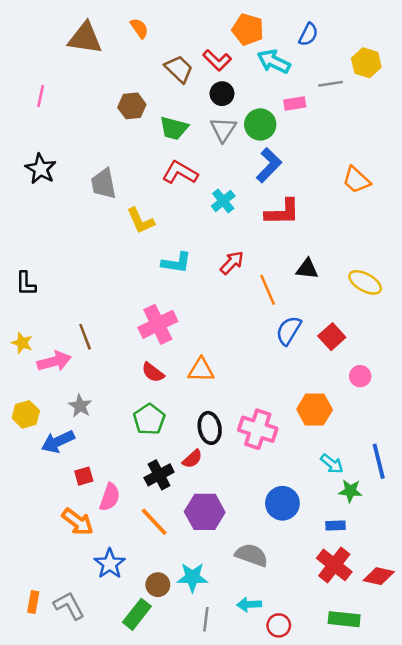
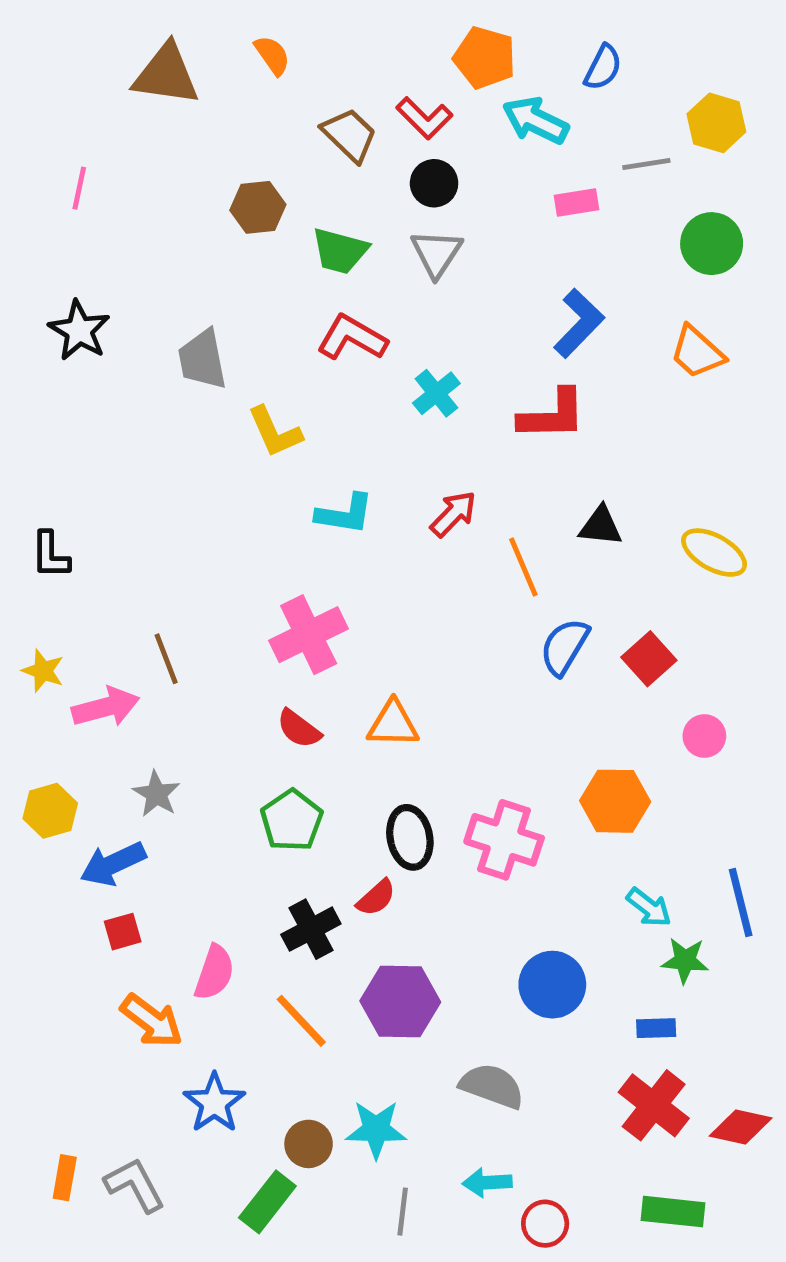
green circle: (260, 124) -> (712, 244), moved
blue L-shape: (269, 165) -> (579, 323), moved
red square: (84, 476) -> (123, 932), moved

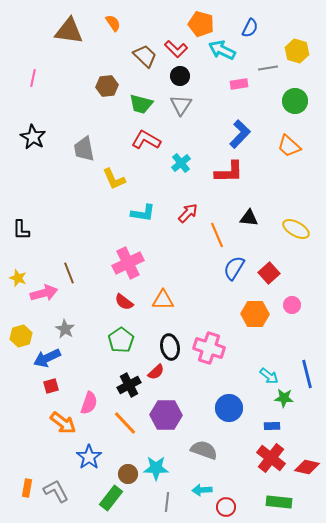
orange hexagon: (615, 801) -> (255, 314), moved

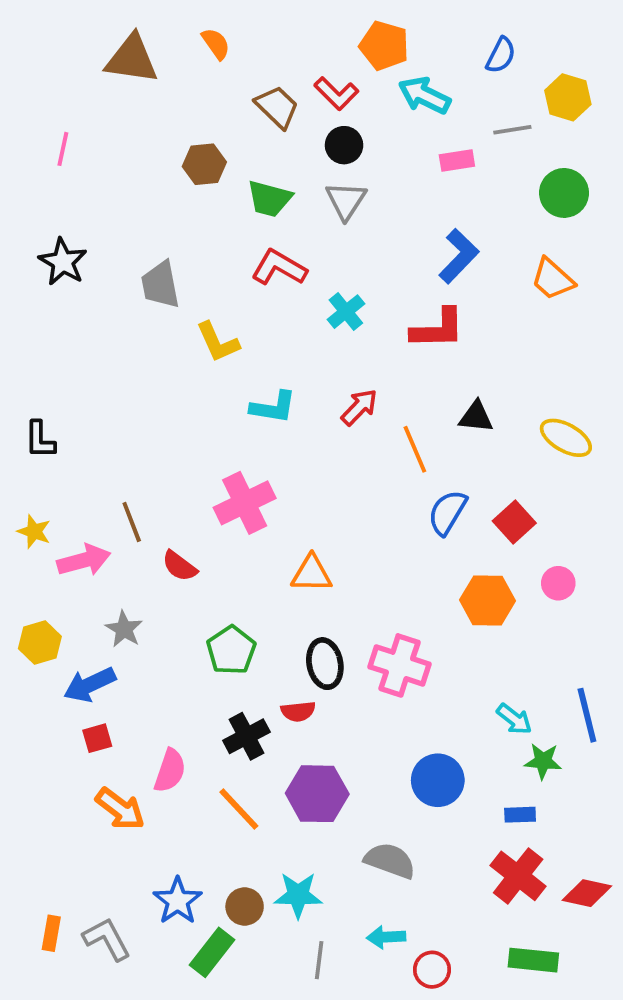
blue semicircle: (250, 28) -> (501, 55), moved
red semicircle: (124, 302) -> (180, 566), moved
red semicircle: (156, 372) -> (298, 711), turned 36
blue star: (89, 457) -> (178, 901), moved

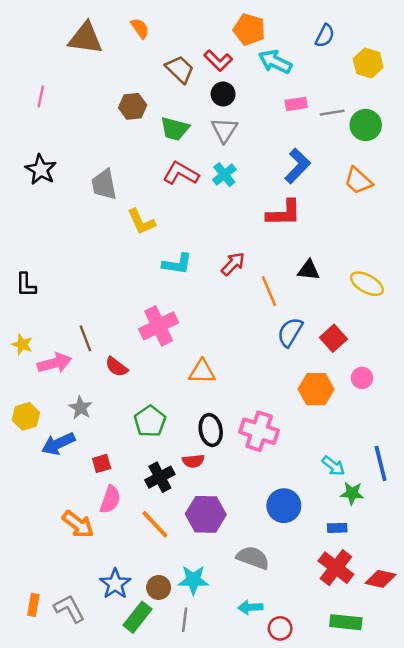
gray line: (512, 130) -> (332, 113), moved
cyan cross: (346, 312) -> (224, 175), moved
red square: (97, 738) -> (102, 463), moved
gray line: (319, 960) -> (185, 620), moved

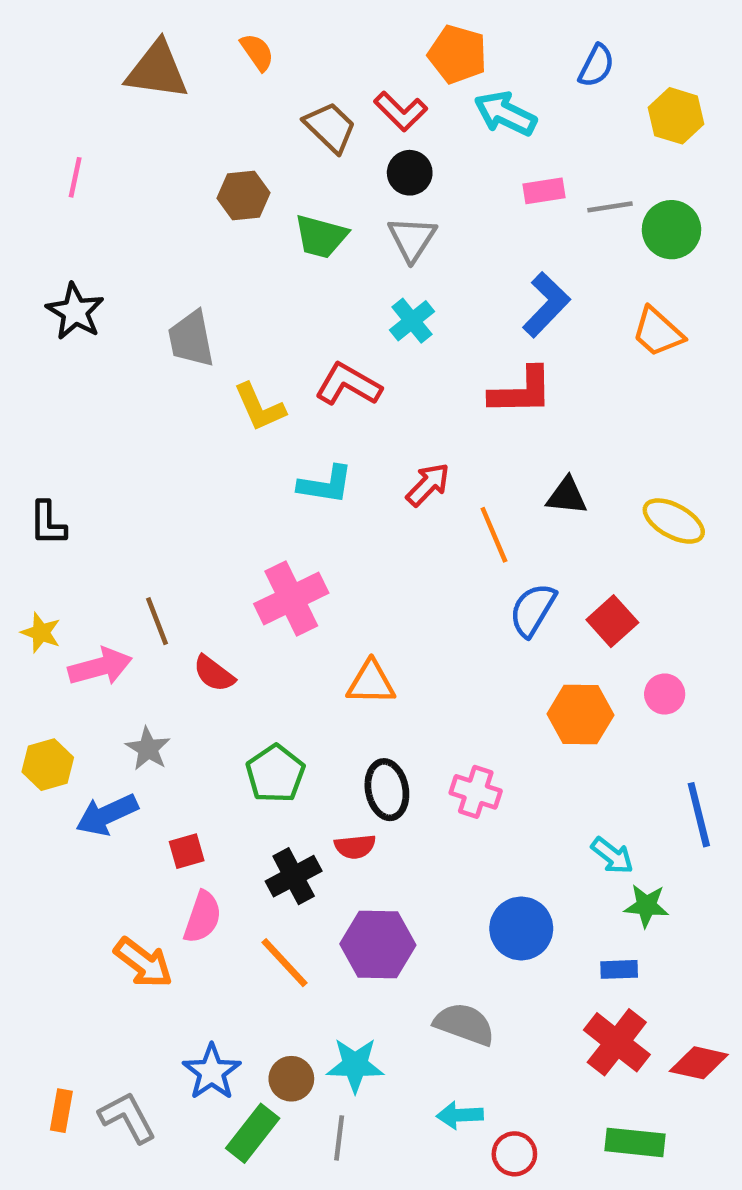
red L-shape: (181, 173) -> (348, 384), moved
pink cross: (259, 431) -> (476, 792), size x0.7
blue line: (381, 463) -> (699, 815), moved

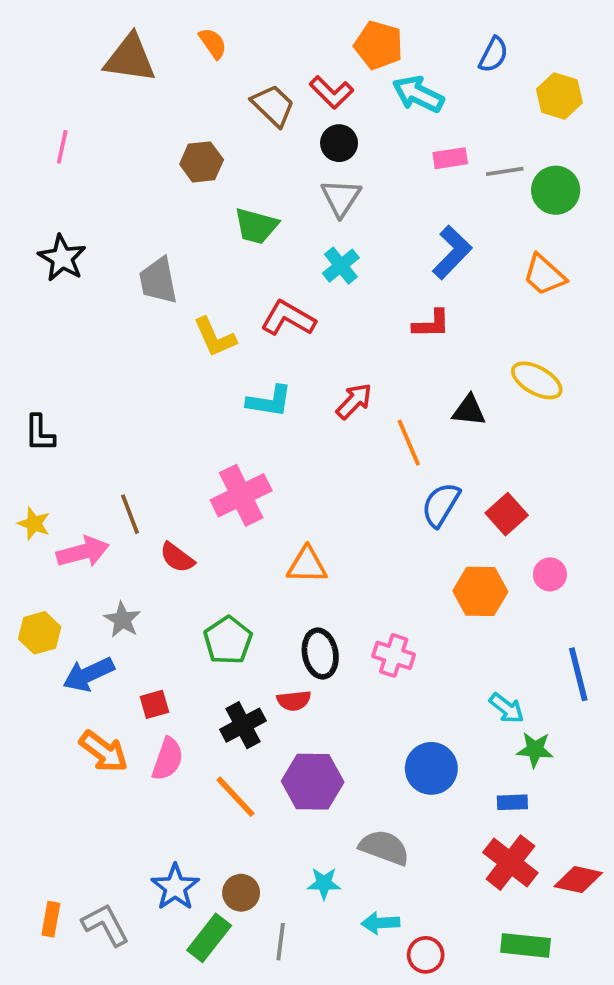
green trapezoid: (321, 236) -> (256, 226), moved
red L-shape: (521, 391) -> (431, 324), size x0.7
yellow ellipse: (674, 521) -> (537, 380), moved
orange arrow: (143, 963) -> (104, 751), moved
cyan star: (355, 1065) -> (324, 883), moved, size x0.7

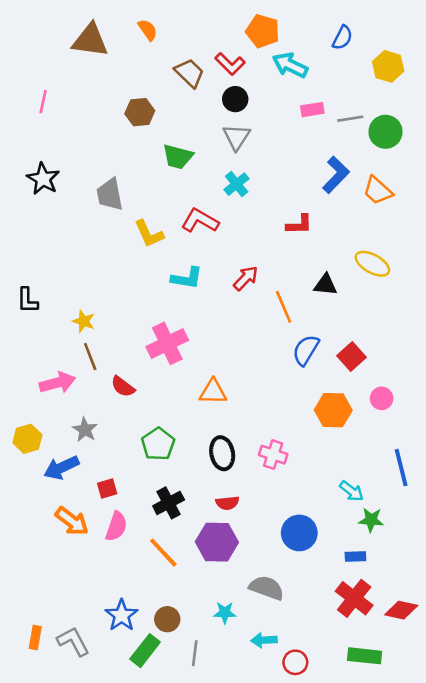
blue L-shape: (452, 252) -> (336, 175), moved
yellow star: (34, 524) -> (84, 321), moved
red semicircle: (294, 701) -> (227, 503), moved

